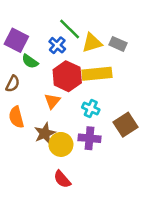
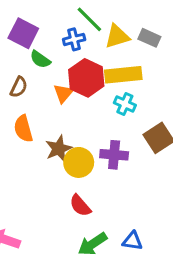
blue cross: (57, 45) -> (74, 39), turned 35
orange triangle: (52, 101) -> (63, 93), moved
cyan cross: (91, 108) -> (125, 104), moved

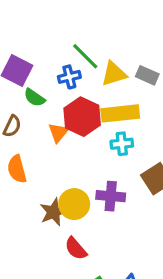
cyan cross: (125, 104) -> (122, 144), turned -30
brown star: (59, 149) -> (53, 212), moved

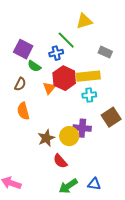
yellow triangle: (114, 74) -> (84, 21), moved
yellow circle: (74, 204) -> (69, 136), moved

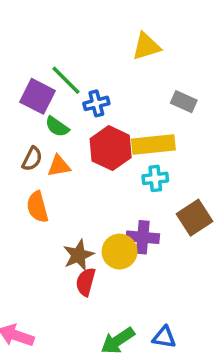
green line: (66, 40) -> (66, 80), moved
orange triangle: (49, 88) -> (59, 166), moved, turned 40
red semicircle: (60, 161) -> (86, 282), moved, turned 56

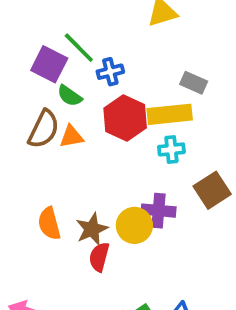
gray rectangle: (184, 102) -> (194, 83), moved
brown semicircle: (32, 159) -> (44, 129), size x1.5
orange semicircle: (37, 207) -> (49, 224), moved

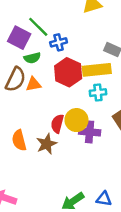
green semicircle: (70, 96) -> (32, 58), turned -49
yellow circle: (134, 225) -> (76, 120), moved
red semicircle: (99, 257) -> (57, 124), moved

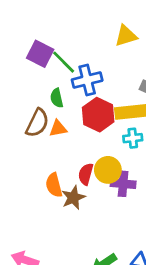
purple square: (19, 38) -> (40, 54), moved
blue cross: (59, 42) -> (87, 80), size x1.5
green semicircle: (32, 58) -> (57, 98), turned 91
orange semicircle: (19, 140) -> (54, 185), moved

